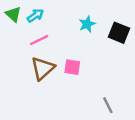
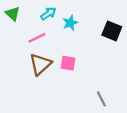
cyan arrow: (35, 15) -> (48, 14), moved
cyan star: (87, 24) -> (70, 23), moved

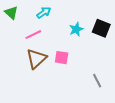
cyan star: (70, 23) -> (76, 29), moved
gray line: (101, 99) -> (97, 81), moved

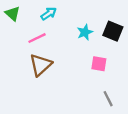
pink square: (62, 58) -> (99, 64), moved
gray line: (97, 81) -> (108, 99), moved

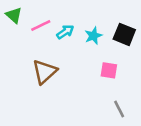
cyan arrow: (49, 14) -> (65, 32), moved
pink line: (37, 38) -> (41, 25), moved

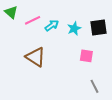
black square: (124, 34) -> (99, 27), turned -30
brown triangle: (45, 72) -> (36, 57), turned -45

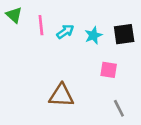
pink line: (33, 20) -> (41, 25), turned -70
brown triangle: (36, 57) -> (61, 95), moved, turned -30

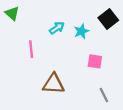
pink line: (41, 25) -> (31, 49), moved
black square: (124, 34) -> (108, 19), moved, turned -30

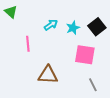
black square: (108, 19) -> (97, 27), moved
pink square: (95, 61) -> (85, 55), size x1.5

